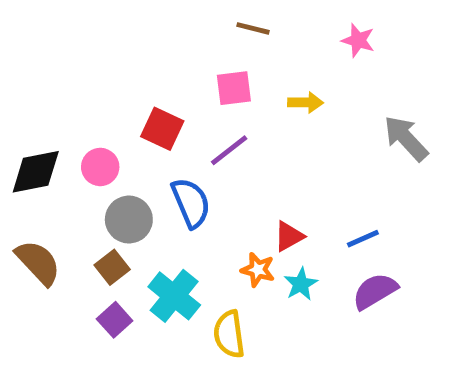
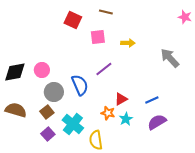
pink star: (358, 40) -> (185, 17), moved
red square: (162, 129) -> (73, 20), moved
purple line: (229, 150) -> (104, 69), moved
brown semicircle: (38, 263) -> (16, 110), turned -30

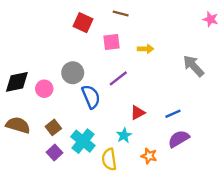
pink circle: (42, 70) -> (44, 89), moved
gray circle: (54, 92) -> (73, 73), moved
orange star: (108, 113) -> (149, 156), moved
cyan star: (126, 119) -> (124, 135), moved

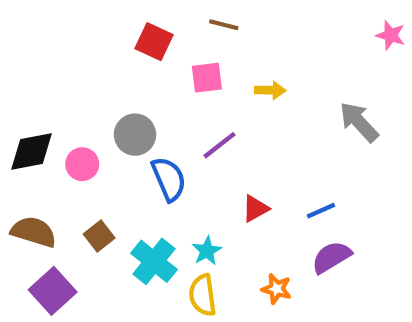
cyan star: (124, 135) -> (207, 251), moved
purple square: (54, 153) -> (53, 291), moved, size x1.5

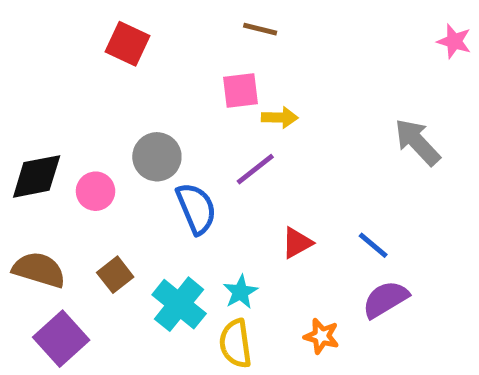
red square: (154, 42) -> (127, 44), moved
yellow arrow: (270, 90) -> (280, 117), moved
blue line: (321, 211) -> (373, 245), turned 64

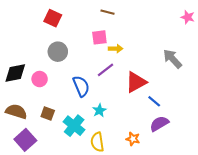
gray circle: (157, 157) -> (58, 52), moved
red triangle: (297, 243) -> (136, 82), moved, size x1.6
brown square: (115, 275) -> (48, 114), turned -32
cyan star: (240, 292) -> (99, 110), moved

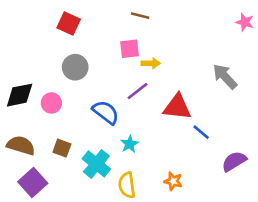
red triangle: (136, 82) -> (177, 107), turned 35
blue semicircle: (81, 86) -> (106, 112), turned -30
purple semicircle: (159, 124) -> (234, 161), moved

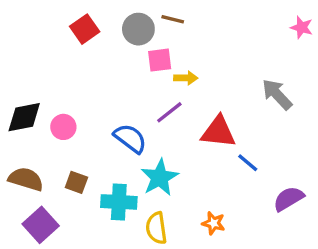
red square: (69, 24) -> (85, 29), turned 30
gray circle: (75, 67) -> (138, 29), moved
cyan star: (130, 144) -> (160, 178), size x1.6
cyan cross: (96, 164) -> (119, 202), turned -36

